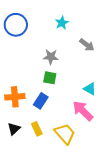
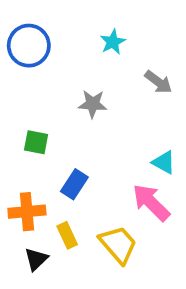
green square: (50, 78) -> (36, 142), moved
orange cross: (15, 97) -> (27, 212), moved
black triangle: (14, 129) -> (36, 259), moved

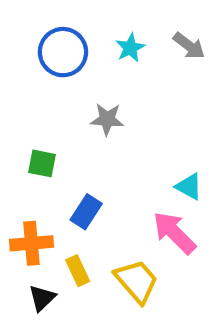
blue circle: (29, 46) -> (63, 52), moved
gray arrow: (158, 82) -> (189, 46), moved

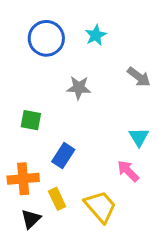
gray arrow: (189, 46) -> (139, 77), moved
cyan triangle: (189, 187) -> (139, 137), turned 30
pink arrow: (174, 233) -> (128, 171), size x0.7

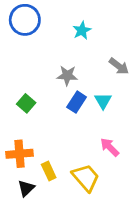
blue circle: (46, 38) -> (25, 20), moved
green square: (31, 120) -> (26, 103), turned 30
cyan triangle: (139, 137) -> (103, 101), moved
blue rectangle: (63, 156) -> (77, 102), moved

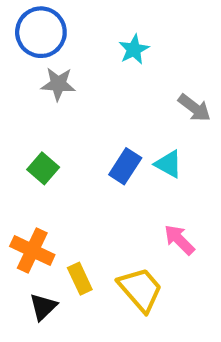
gray star: (67, 76) -> (58, 84), moved
cyan triangle: (103, 101) -> (168, 164), turned -30
orange cross: (20, 154) -> (32, 250), turned 30

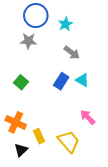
blue circle: (41, 32) -> (36, 16), moved
gray arrow: (194, 108) -> (72, 53), moved

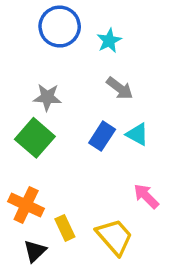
gray star: (28, 41) -> (47, 97), moved
green square: (21, 82) -> (35, 138), size x1.5

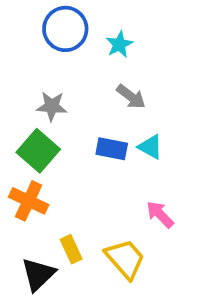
blue rectangle: (102, 136) -> (112, 149), turned 68
orange cross: (26, 205) -> (29, 201), moved
black triangle: (35, 251) -> (38, 274), size x1.4

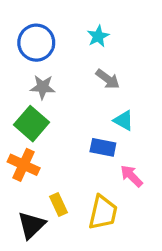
blue circle: (65, 29) -> (36, 43), moved
blue rectangle: (112, 149) -> (103, 147), moved
yellow trapezoid: (125, 259) -> (103, 212), turned 54

